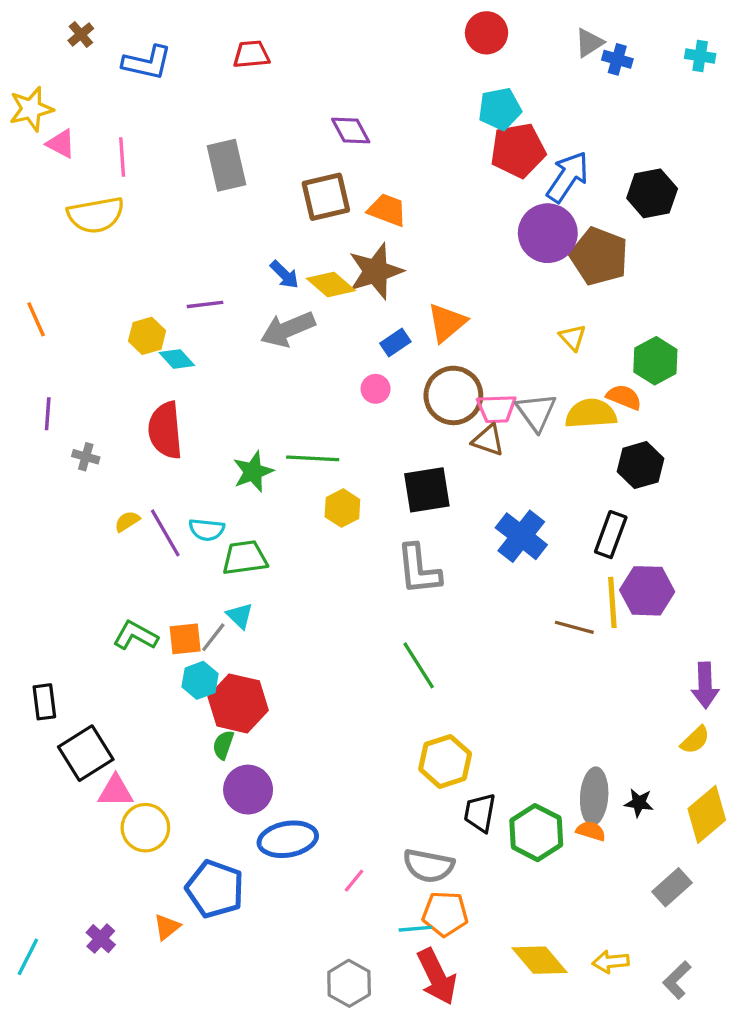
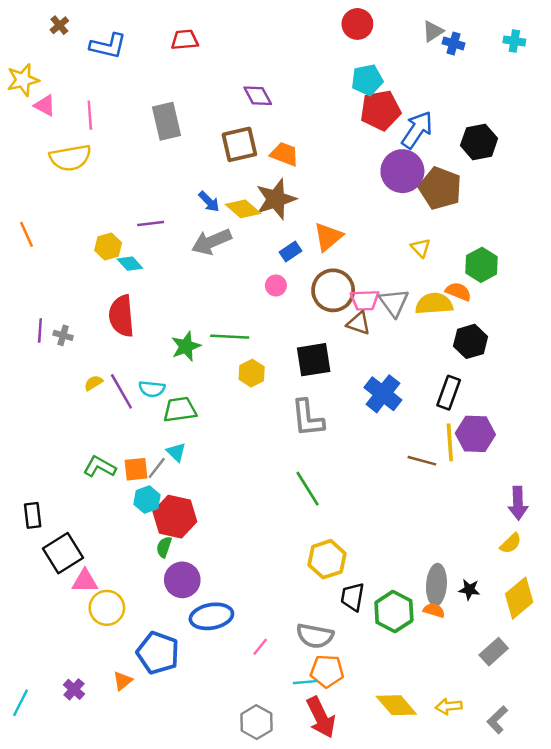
purple line: (48, 414) -> (40, 331), moved

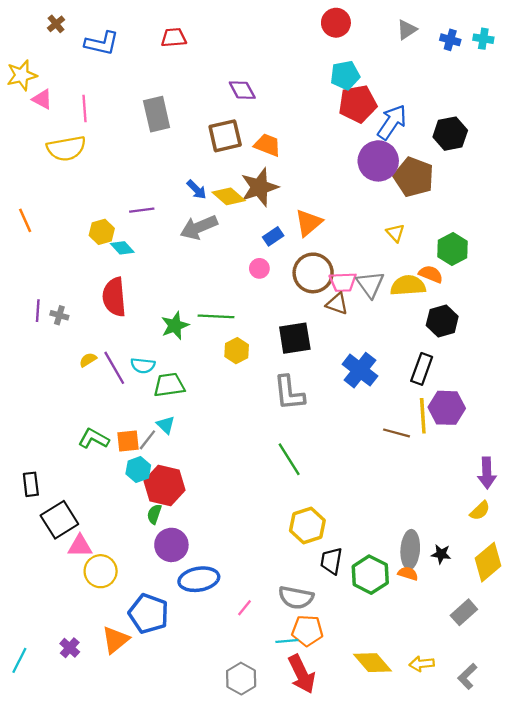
blue cross: (454, 43) -> (450, 40), moved
orange triangle: (123, 681) -> (115, 640), size x1.5

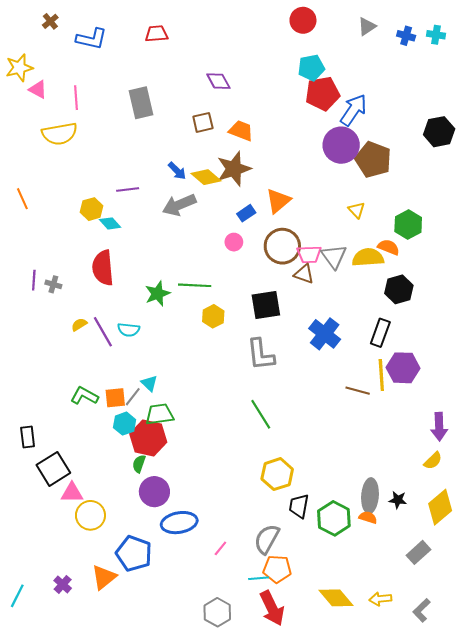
black hexagon: (450, 134) -> (439, 132), moved
brown square: (225, 136) -> (203, 122), size x0.7
green trapezoid: (169, 385) -> (160, 414), moved
gray semicircle: (296, 597) -> (267, 539), turned 108

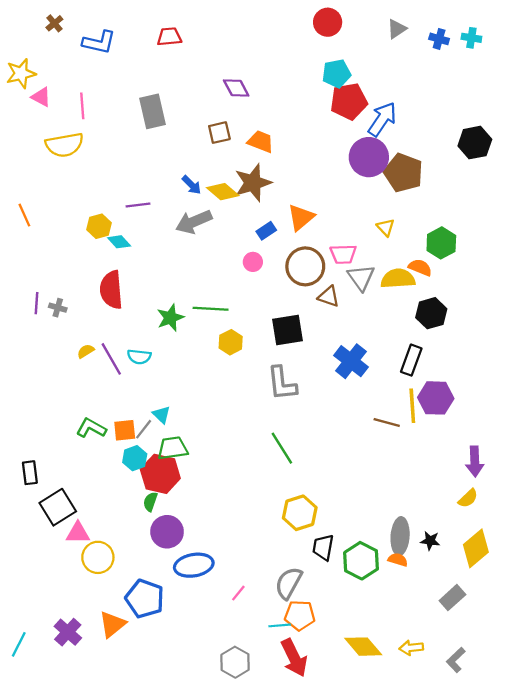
pink trapezoid: (309, 254) -> (343, 254), moved
purple cross: (63, 584) -> (68, 632), size x1.4

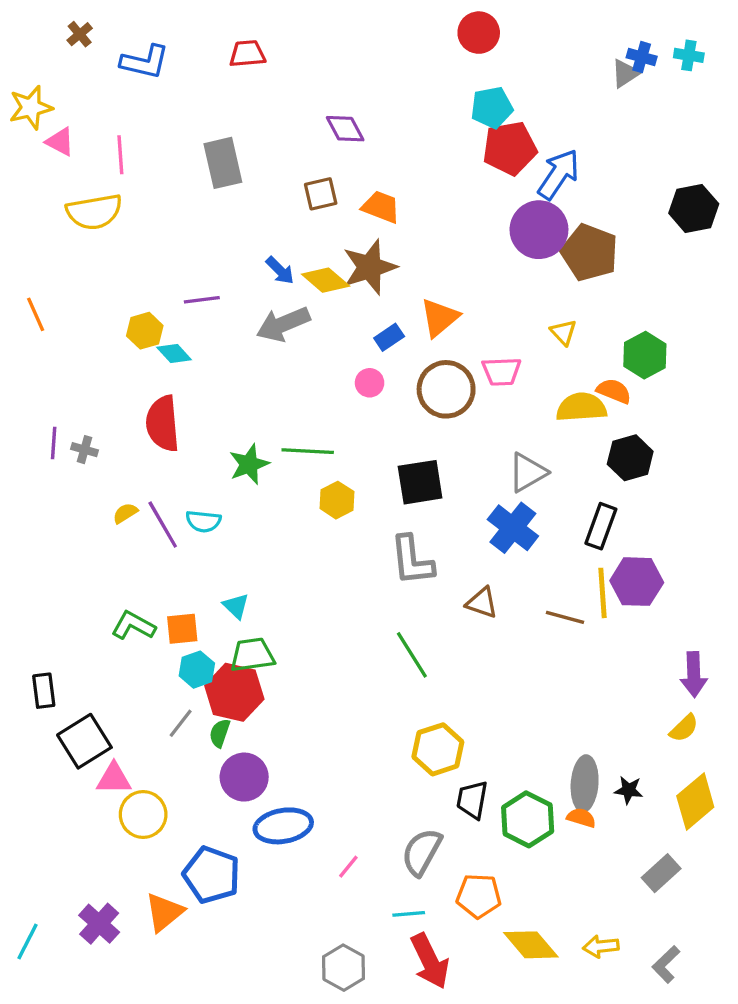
gray triangle: (397, 29) -> (625, 73), moved
gray triangle: (361, 278) -> (528, 472), moved, turned 36
brown triangle: (329, 296) -> (482, 603), moved
gray line: (144, 429) -> (181, 723), moved
orange pentagon: (300, 615) -> (479, 896), moved

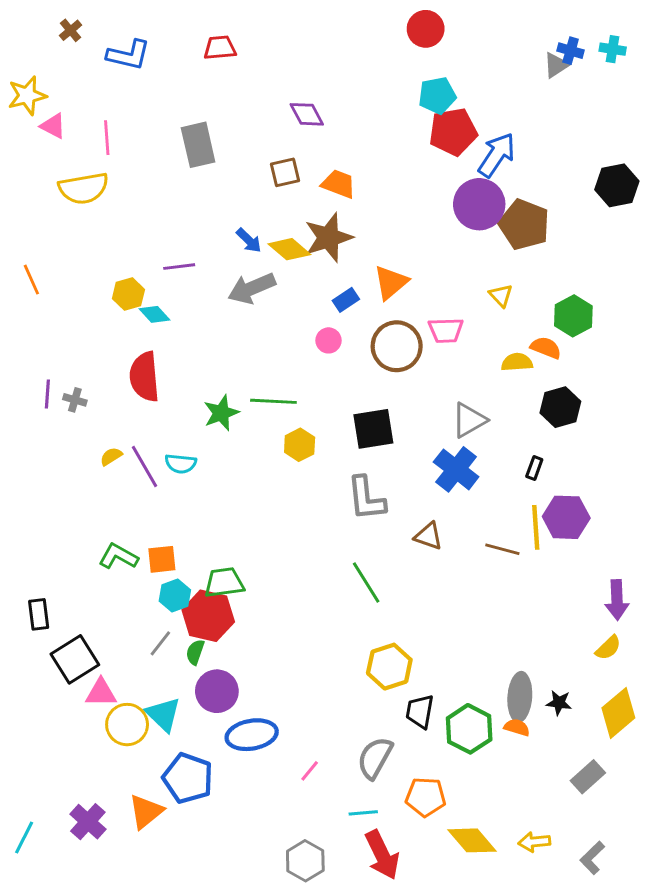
yellow semicircle: (581, 407) -> (517, 362), size x0.7
black rectangle: (601, 526) -> (534, 468), size x0.6
cyan triangle: (236, 606) -> (163, 714), moved, size x1.5

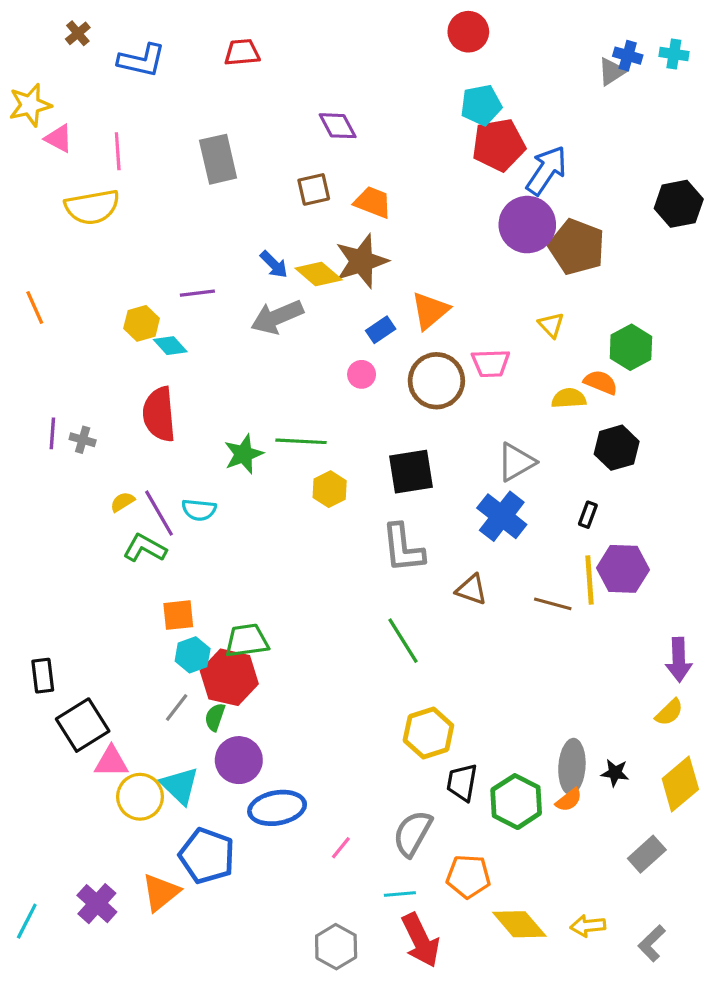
green L-shape: (118, 556) -> (145, 548), moved
orange semicircle: (517, 727) -> (569, 800), turned 125

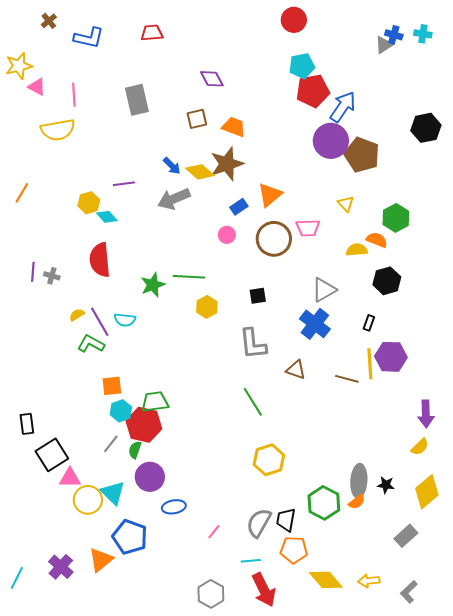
orange line: (35, 307) -> (22, 193), turned 55
black square: (411, 472) -> (258, 296), size x0.6
black trapezoid: (462, 782) -> (286, 520), moved
blue ellipse: (277, 808) -> (174, 507), size x0.7

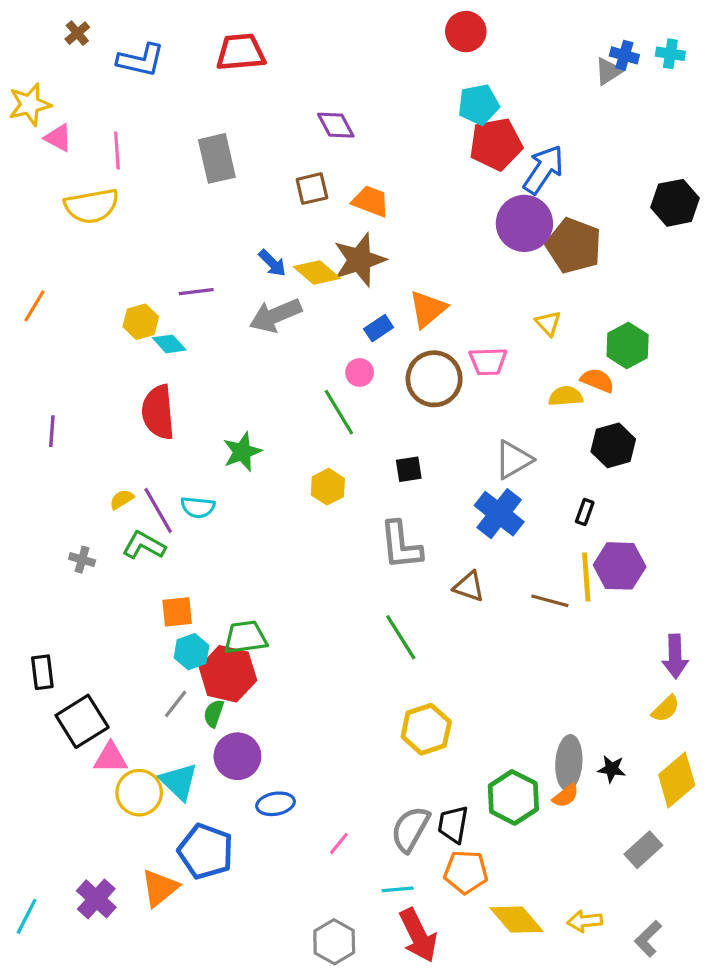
red trapezoid: (152, 33) -> (241, 52), size x1.4
gray cross: (52, 276) -> (82, 560), moved
green line: (189, 277) -> (339, 412), moved, turned 56

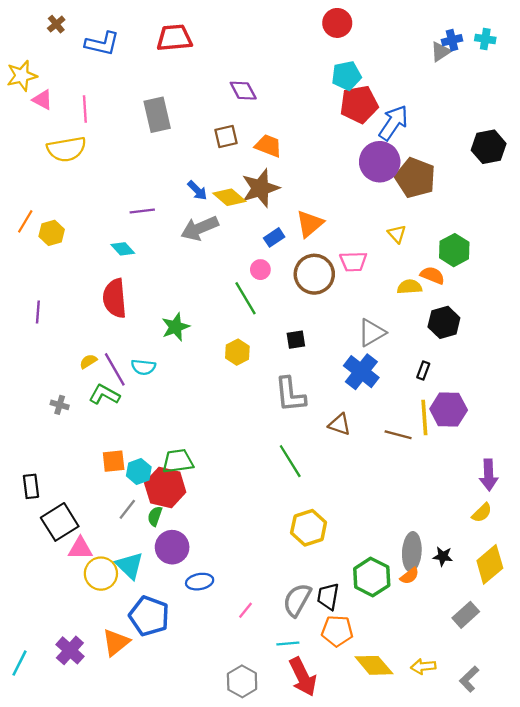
blue cross: (624, 55) -> (452, 40), turned -30
yellow hexagon: (141, 322) -> (52, 233), moved
orange square: (177, 612) -> (114, 461), moved

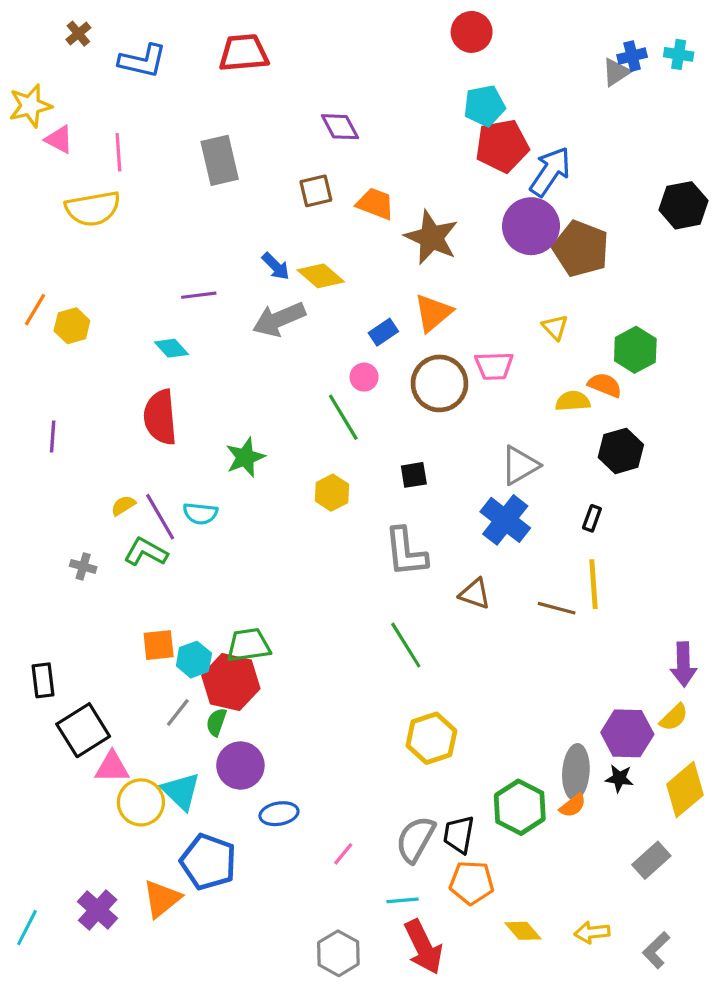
brown star: (260, 188) -> (431, 237), moved, turned -30
purple hexagon: (449, 410) -> (627, 733), moved
yellow diamond: (374, 665) -> (523, 931), size x0.7

